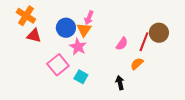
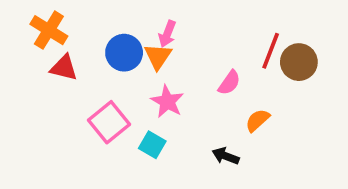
red line: (144, 42) -> (271, 51), moved
pink star: (78, 47) -> (167, 102), moved
black arrow: (120, 83) -> (226, 156), turned -56

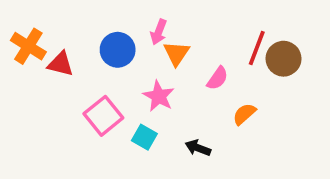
orange cross: (49, 30) -> (28, 46), moved
orange triangle: (158, 56) -> (176, 53), moved
black arrow: (226, 156) -> (198, 148), moved

